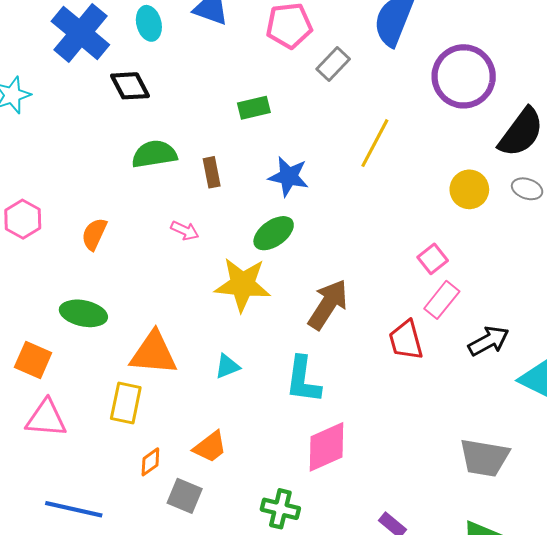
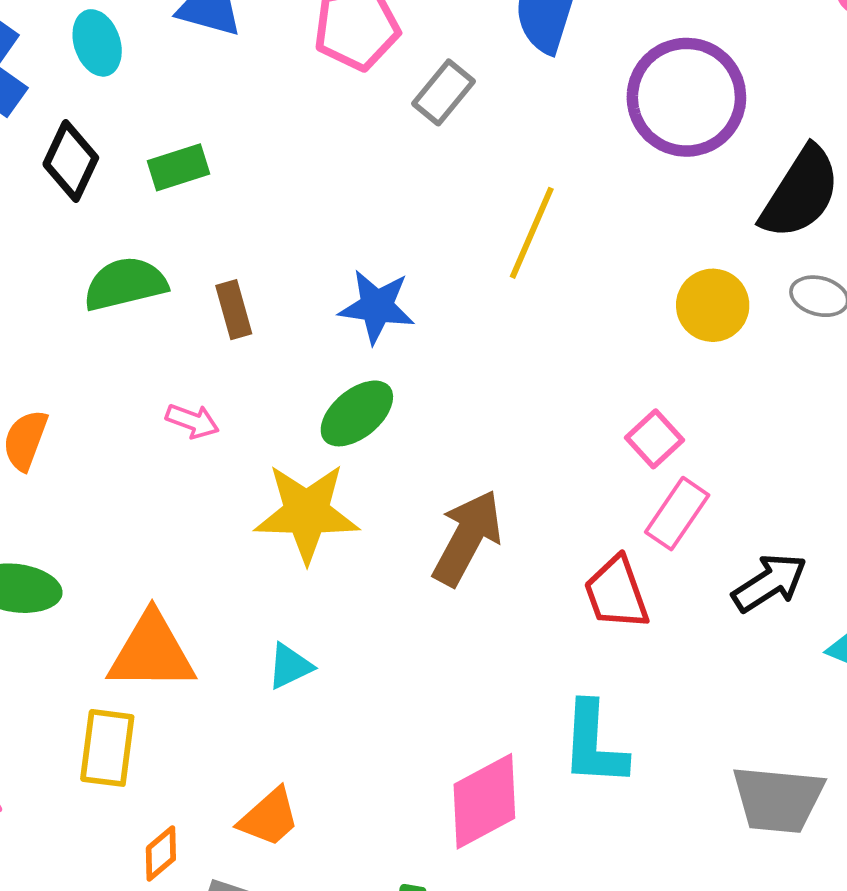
black diamond: (130, 86) -> (71, 161), turned 57
green rectangle: (254, 108) -> (179, 167), moved
cyan L-shape: (303, 380) -> (594, 744), moved

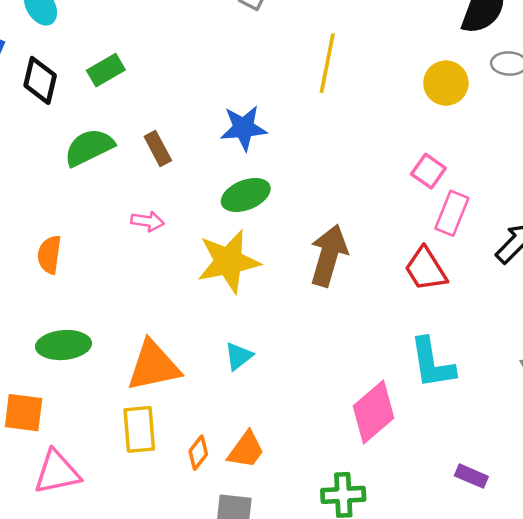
green ellipse: (357, 413) -> (246, 195), turned 30
orange diamond: (161, 853) -> (198, 453), moved

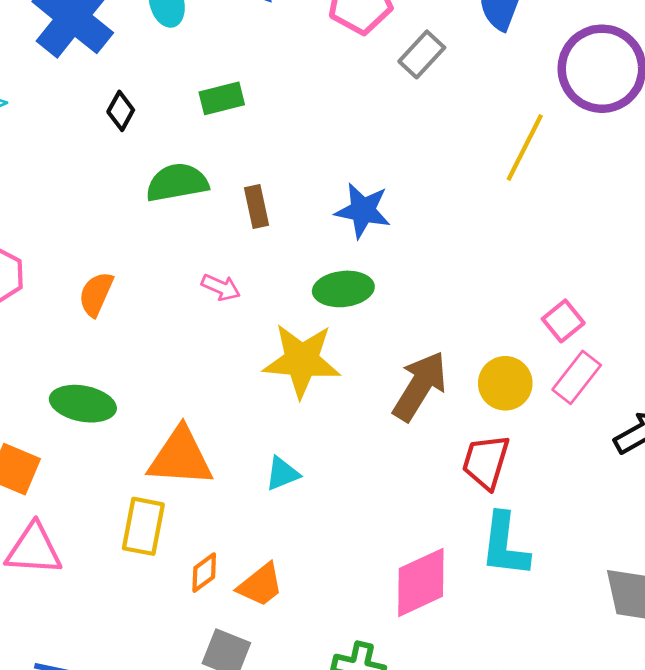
yellow line: (327, 63) -> (525, 148), moved
black diamond: (40, 80) -> (121, 111), moved, size x0.7
yellow circle: (446, 83) -> (505, 383), moved
red trapezoid: (426, 269) -> (486, 462), moved, turned 33

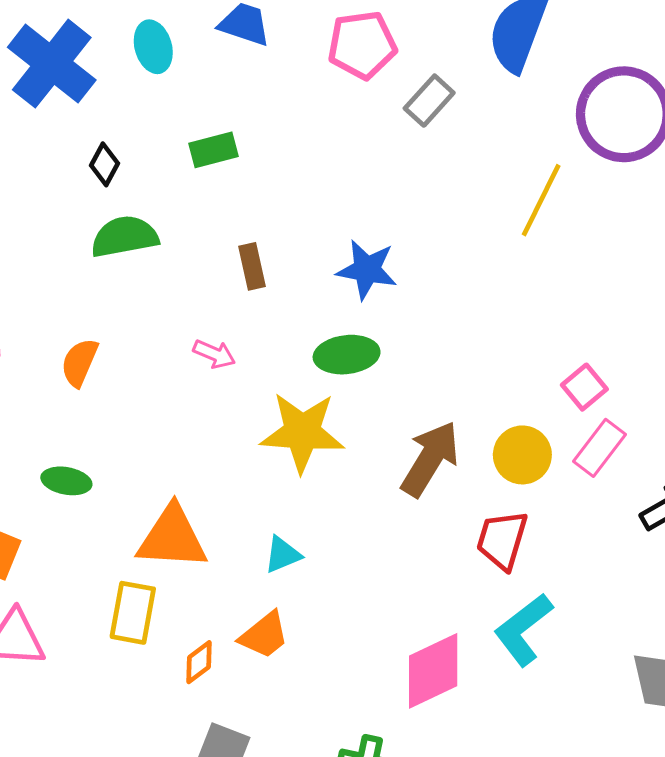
green semicircle: (177, 183) -> (125, 237), moved
green ellipse: (83, 404) -> (66, 481), size x0.7
cyan L-shape: (505, 545) -> (523, 629), turned 46
orange trapezoid: (260, 585) -> (264, 635), moved

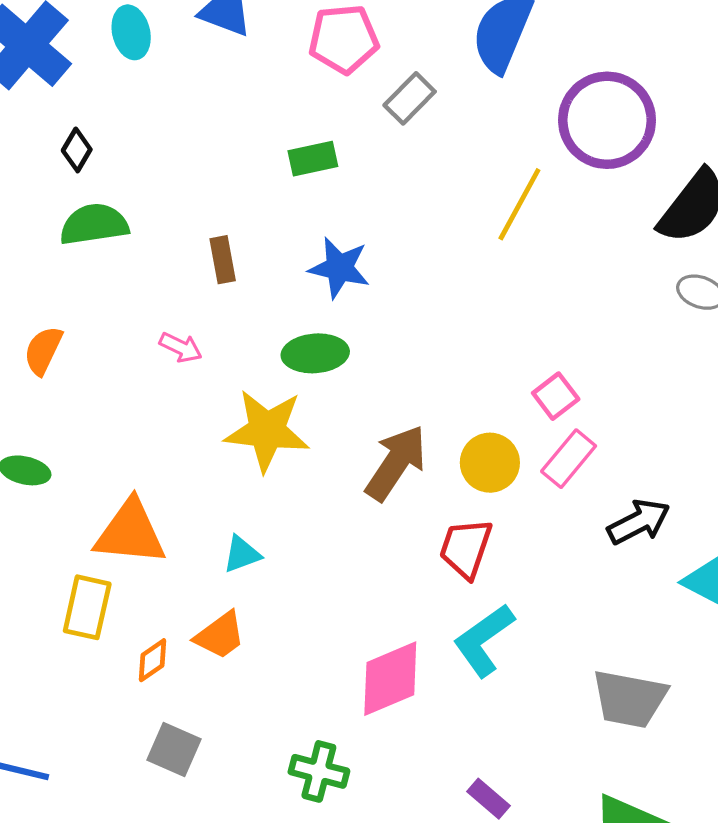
green rectangle: (213, 150) -> (313, 159), moved

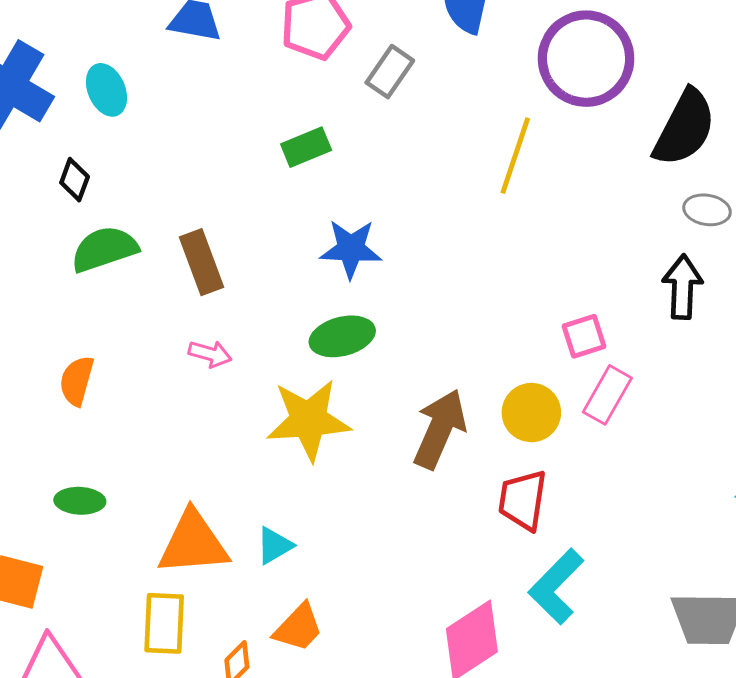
cyan ellipse: (131, 32) -> (106, 90), moved
brown rectangle: (223, 260) -> (201, 262), moved, size x1.4
pink square: (556, 396) -> (584, 336), turned 30
black arrow: (639, 522) -> (682, 287), moved, turned -50
cyan triangle: (242, 554) -> (274, 546), moved

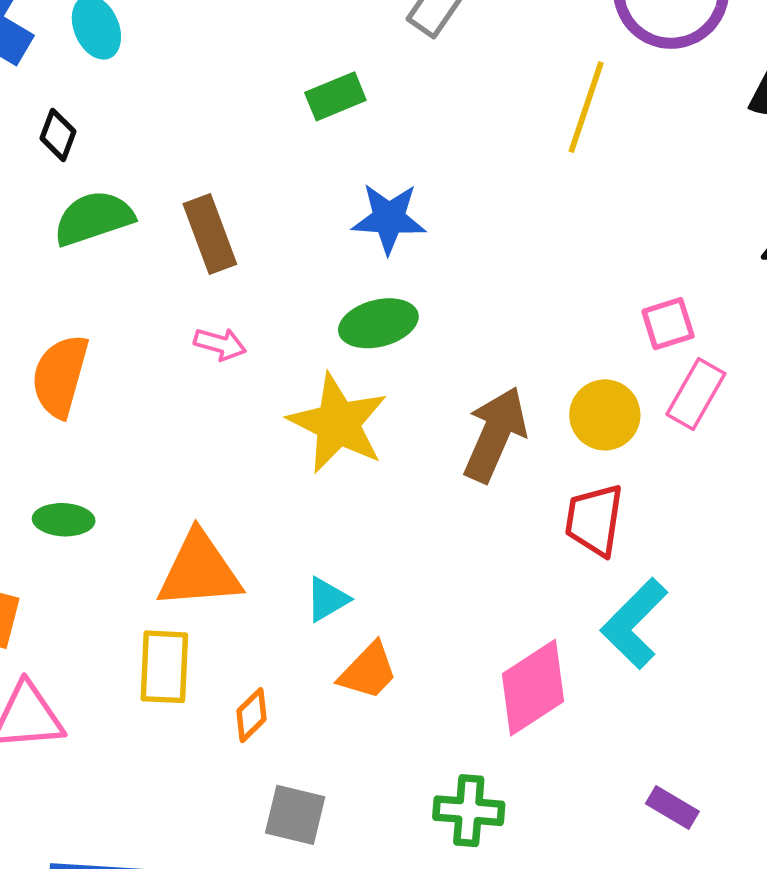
orange semicircle: (77, 381) -> (60, 376), size x1.4
yellow star: (309, 420) -> (338, 423), turned 30
cyan triangle: (274, 546) -> (327, 599), moved
orange trapezoid: (298, 628) -> (368, 671), moved

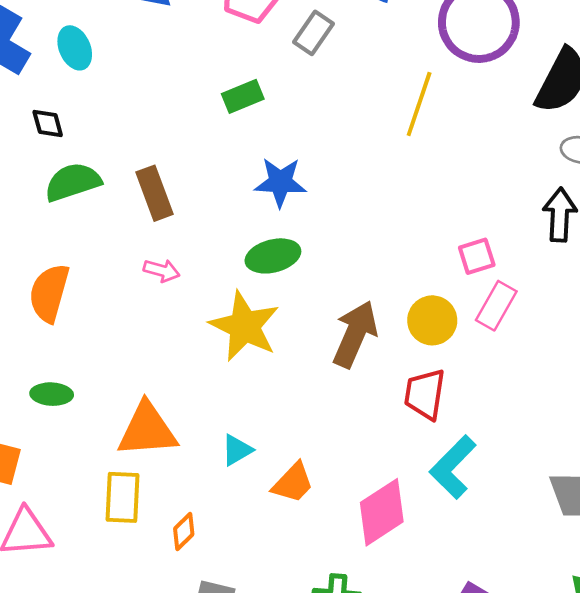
black diamond: (58, 135) -> (48, 123), turned -36
orange trapezoid: (368, 671) -> (293, 483), moved

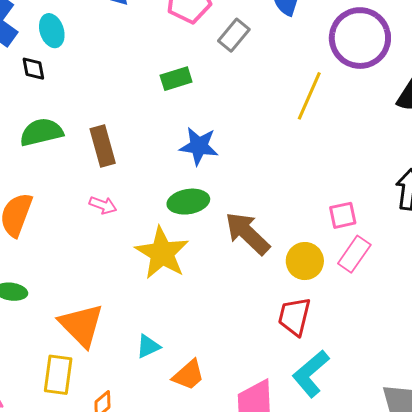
black diamond: (48, 123) -> (33, 69), moved
brown arrow: (355, 334) -> (247, 233), moved, turned -75
orange triangle: (147, 430) -> (81, 325), turned 45

